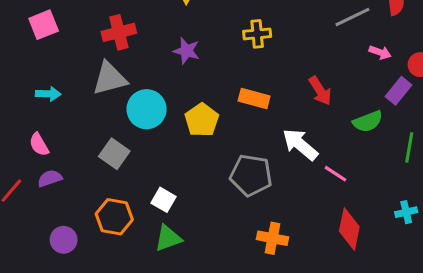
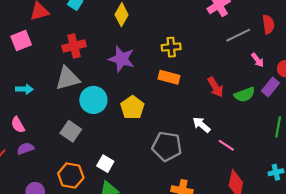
purple star: (186, 51) -> (122, 59), size x1.4
pink arrow: (380, 52) -> (258, 60), turned 32
orange rectangle: (254, 98) -> (169, 77), moved
green semicircle: (368, 121) -> (245, 95), moved
white arrow: (300, 145) -> (201, 125), size x0.7

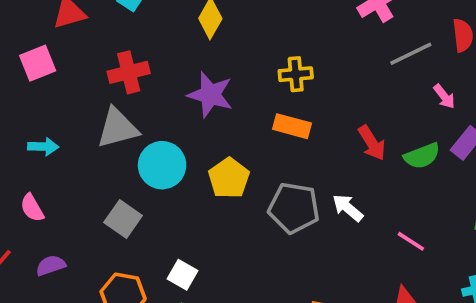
pink line: (226, 145) -> (411, 241), moved
gray pentagon: (167, 146) -> (294, 208), moved
purple semicircle: (25, 149) -> (51, 265), moved

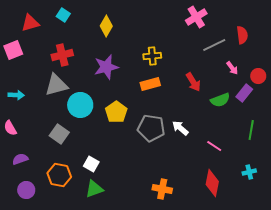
purple star: (210, 95) -> (106, 67), turned -30
orange rectangle: (292, 126) -> (150, 84), turned -30
red arrow: (372, 143) -> (193, 82), moved

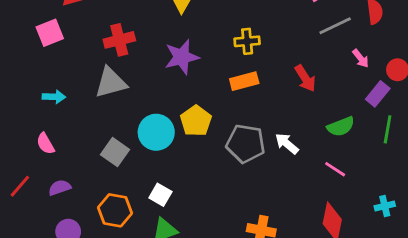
green semicircle: (220, 100) -> (341, 127), moved
cyan circle: (80, 105) -> (156, 132), moved
green line: (251, 130) -> (388, 129), moved

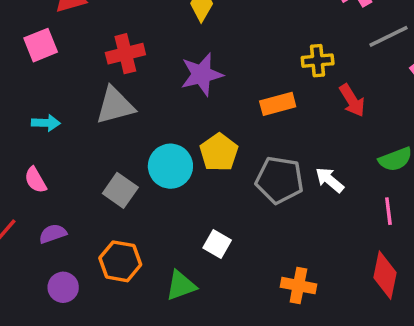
yellow cross: (247, 41) -> (318, 61), moved
pink line: (335, 169) -> (388, 211), turned 50
white square: (160, 195) -> (217, 244), moved

